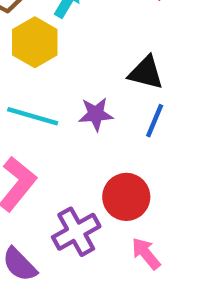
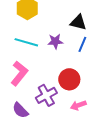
pink arrow: (146, 254) -> (78, 105), turned -70

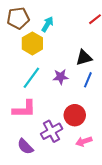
black triangle: (78, 22) -> (84, 58), turned -30
cyan line: (26, 42) -> (31, 78), turned -70
pink L-shape: (19, 73) -> (24, 109), turned 50

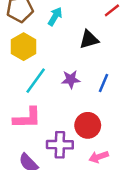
yellow hexagon: (32, 43) -> (24, 47), moved
black triangle: (84, 58) -> (89, 39), moved
purple cross: (52, 131) -> (60, 145), turned 30

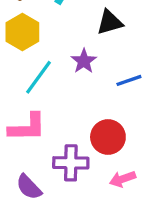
purple star: (71, 79) -> (84, 61), moved, turned -30
blue line: (103, 83) -> (129, 80), turned 48

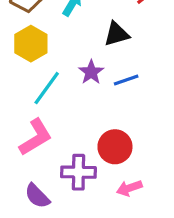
blue line: (129, 80) -> (126, 80), moved
pink L-shape: (27, 127) -> (36, 137), turned -30

